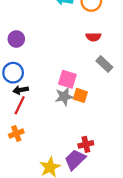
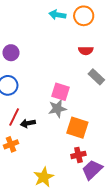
black arrow: (21, 90) -> (28, 123), moved
orange square: (80, 95) -> (77, 128), moved, size x1.5
purple trapezoid: (75, 160) -> (92, 170), moved

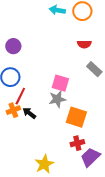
red line: (14, 117) -> (20, 96), moved
black arrow: (28, 123) -> (29, 113), turned 48
orange cross: (11, 144) -> (13, 110), moved

